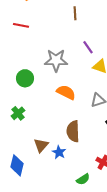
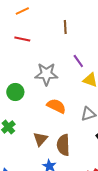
red line: (21, 25) -> (22, 39), moved
brown triangle: (41, 145) -> (40, 139), moved

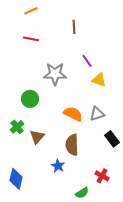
green circle: (15, 92) -> (30, 99), moved
orange semicircle: (56, 106) -> (73, 114), moved
brown triangle: (40, 139) -> (37, 137), moved

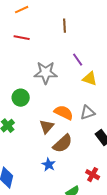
brown triangle: (37, 137) -> (47, 127), moved
brown semicircle: (72, 145) -> (63, 144), turned -130

